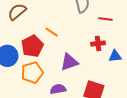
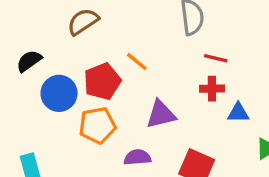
red line: (106, 19) -> (216, 58), moved

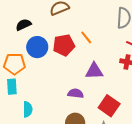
orange pentagon: (97, 125) -> (14, 64), moved

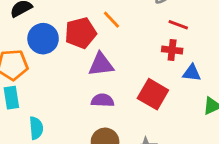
purple triangle: (94, 71) -> (101, 65), moved
red square: (109, 106) -> (153, 94), moved

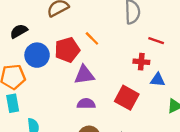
red line: (178, 25) -> (156, 41), moved

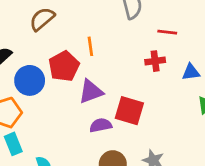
orange line: (92, 38) -> (90, 46), turned 49
blue triangle: (158, 80) -> (191, 72), moved
red square: (127, 98) -> (129, 111), moved

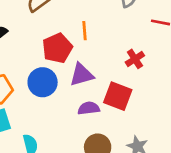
red cross: (155, 61) -> (135, 59), moved, turned -30
blue circle: (30, 80) -> (43, 82), moved

